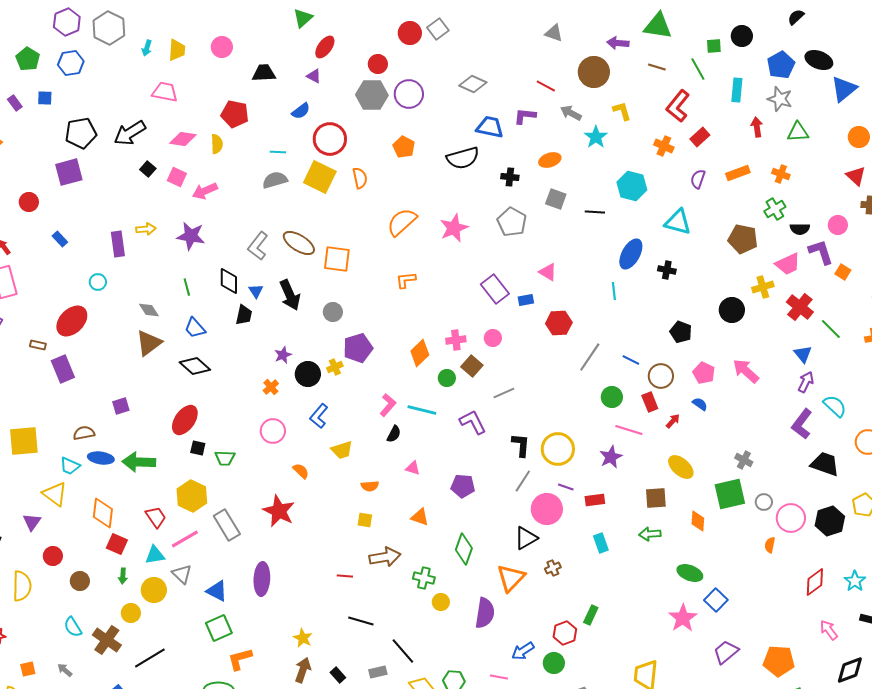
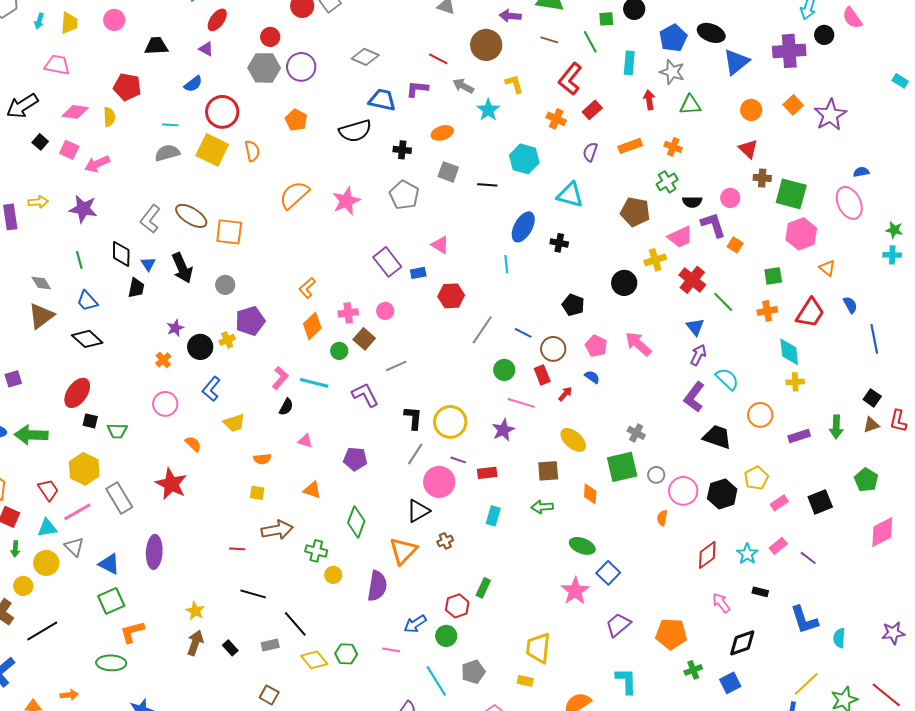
orange L-shape: (406, 280) -> (307, 288), moved, turned -35
cyan rectangle: (601, 543) -> (493, 516), turned 36

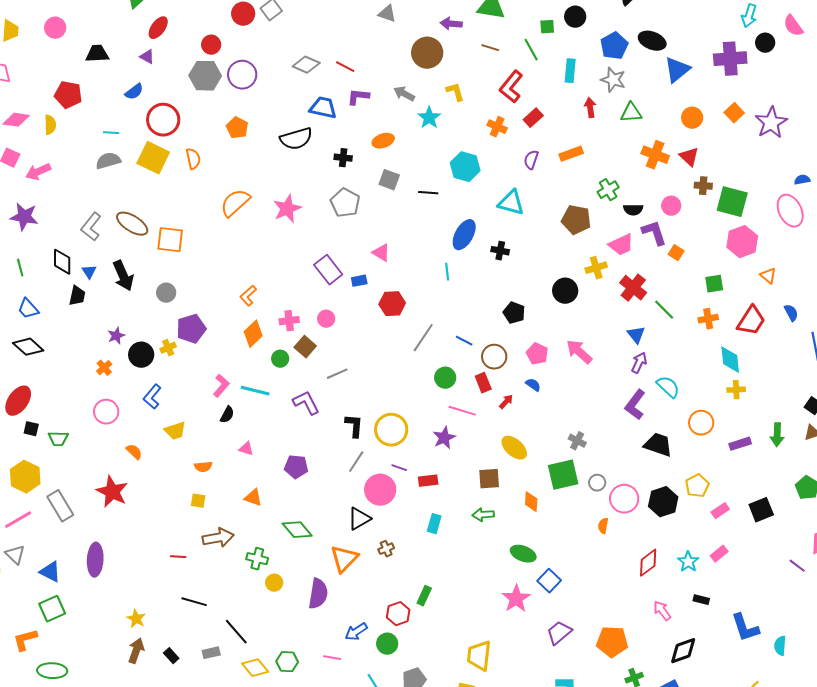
red line: (438, 59) -> (345, 67), moved
orange cross: (673, 147) -> (655, 155), moved, size x1.5
green diamond: (356, 522) -> (297, 530), turned -60
purple line: (808, 558) -> (797, 566), moved
orange L-shape: (132, 632) -> (25, 640), moved

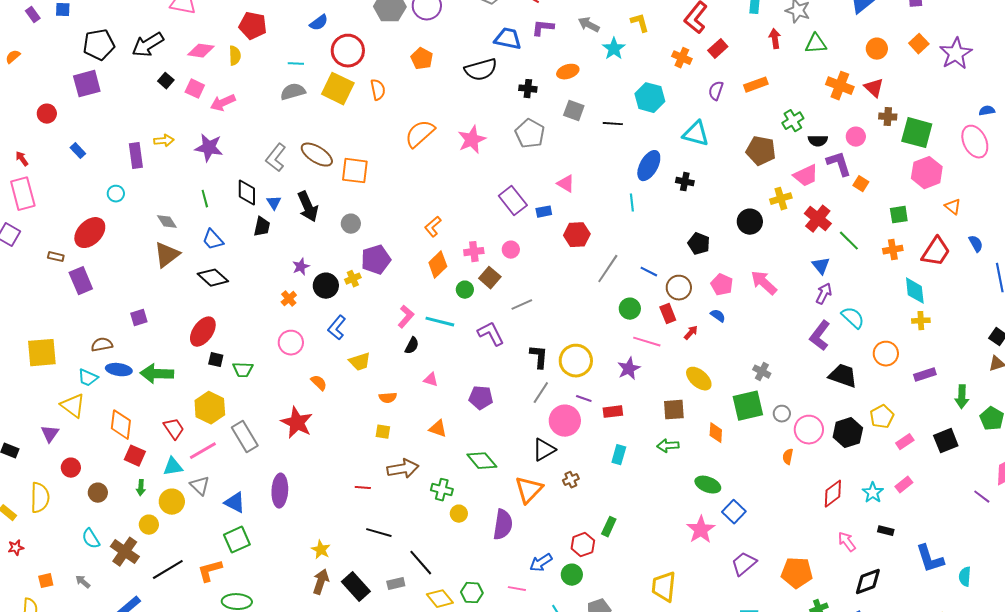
green arrow: (777, 435) -> (962, 397), moved
black rectangle: (171, 656) -> (356, 587), size x1.8

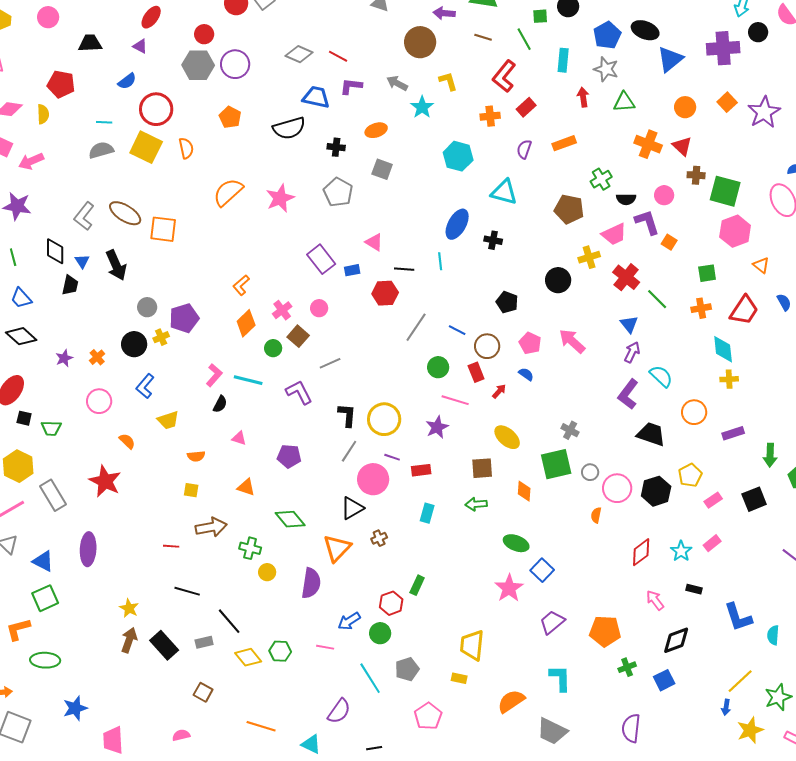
orange cross: (682, 58) -> (490, 116), turned -30
black line: (613, 124) -> (404, 269), moved
gray circle: (351, 224) -> (147, 307), moved
pink cross: (474, 252) -> (282, 310), turned -30
purple star: (301, 267) -> (64, 358), moved

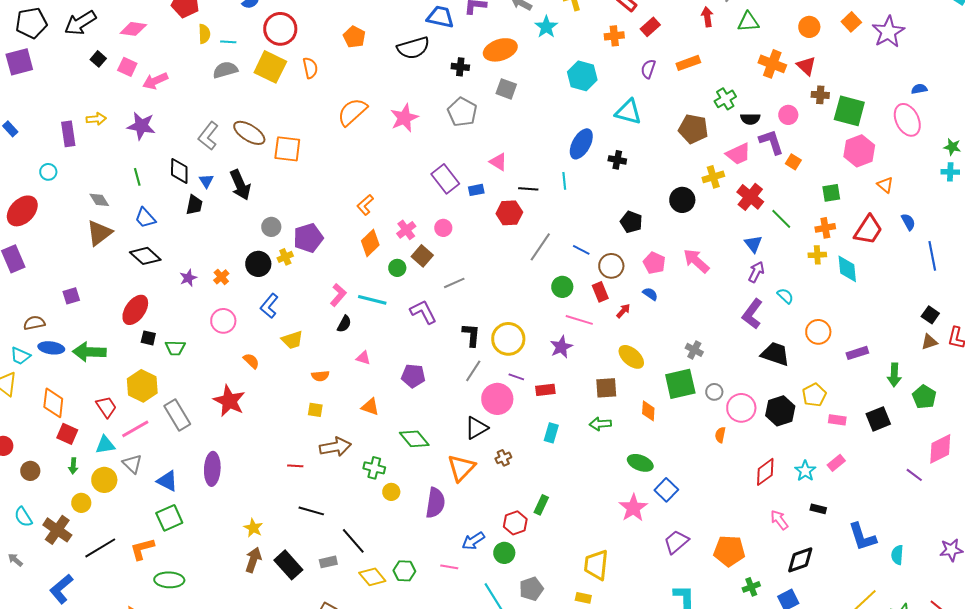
yellow semicircle: (43, 114) -> (204, 34), moved
orange ellipse: (376, 130) -> (500, 50), size x1.5
cyan semicircle: (661, 376) -> (785, 296), size x0.7
yellow cross: (729, 379) -> (817, 255), moved
pink rectangle: (713, 500) -> (837, 420), turned 42

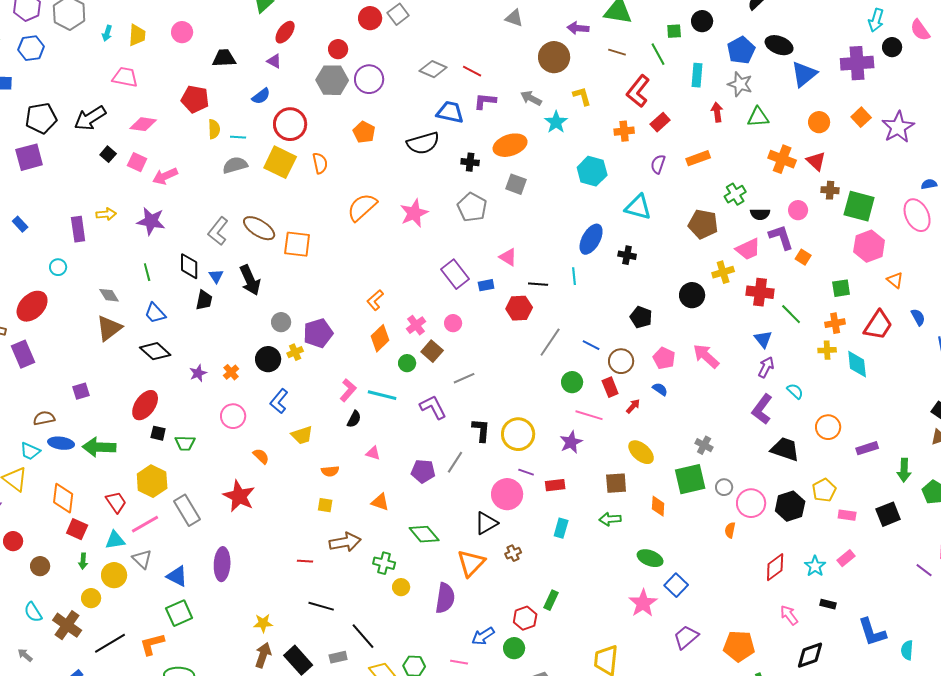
red cross: (750, 197) -> (760, 292), turned -32
gray line: (473, 371) -> (455, 462), moved
yellow star: (253, 528) -> (263, 623), turned -30

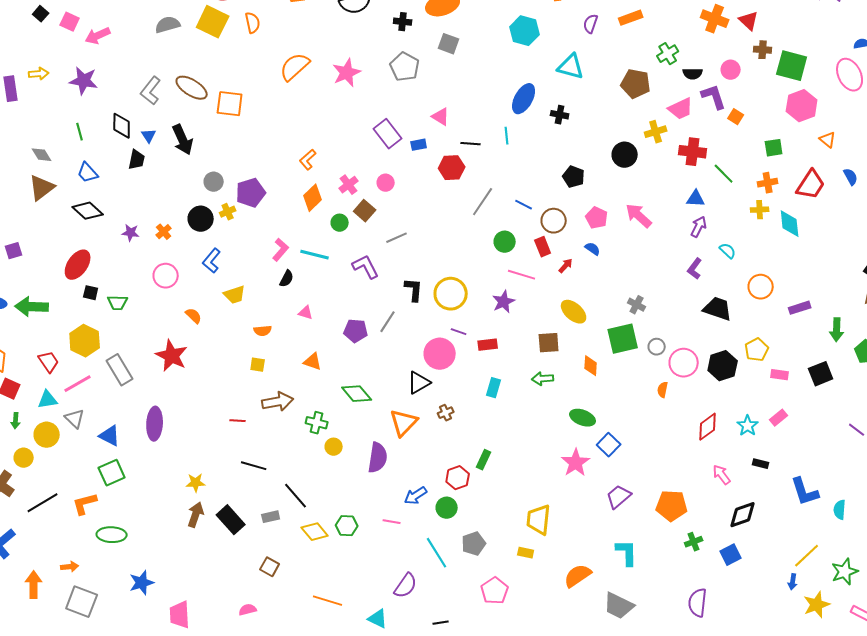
blue triangle: (763, 339) -> (696, 199), turned -48
purple star: (198, 373) -> (131, 233), turned 30
purple L-shape: (762, 409) -> (695, 269), size x0.7

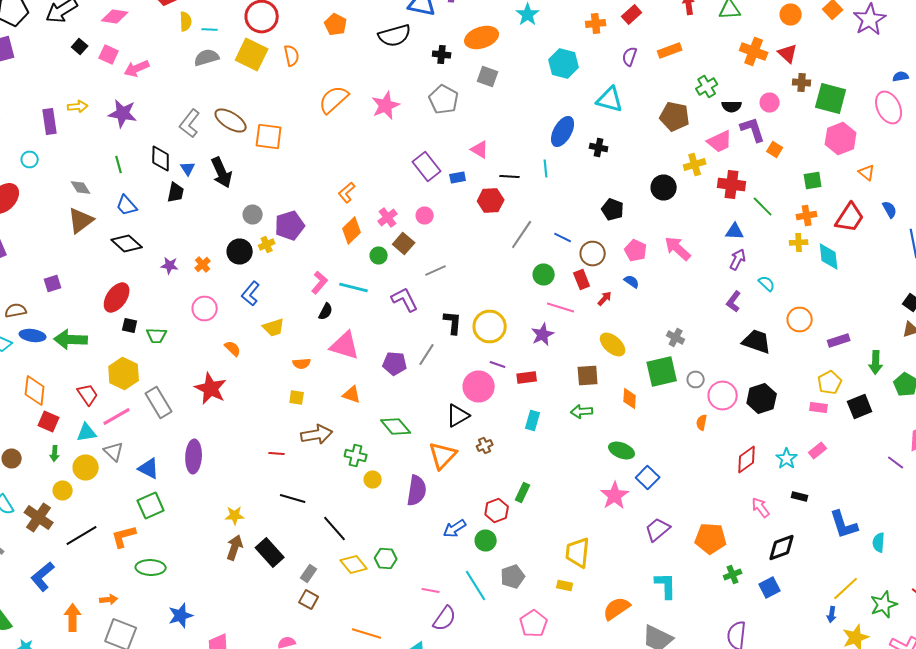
pink triangle: (306, 313) -> (345, 346), size x2.0
yellow pentagon: (757, 350) -> (830, 382), moved
gray rectangle: (271, 517) -> (309, 574), moved, turned -42
pink line: (392, 522) -> (431, 590), moved

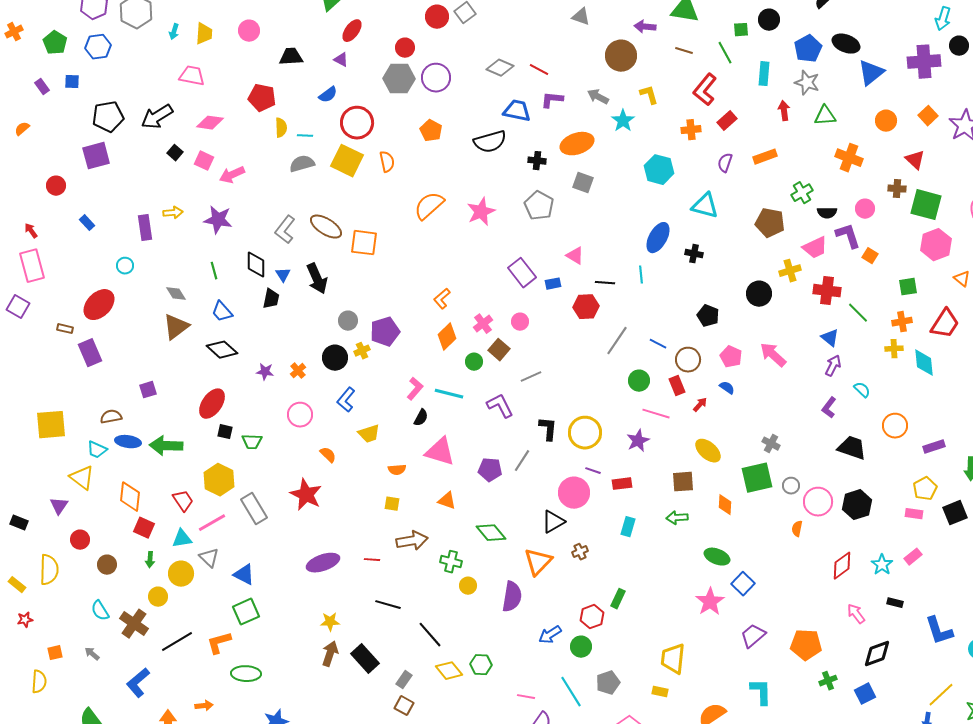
red triangle: (788, 54) -> (915, 160), moved
blue triangle: (735, 232) -> (830, 338), turned 36
purple ellipse: (194, 456) -> (323, 563), moved, turned 68

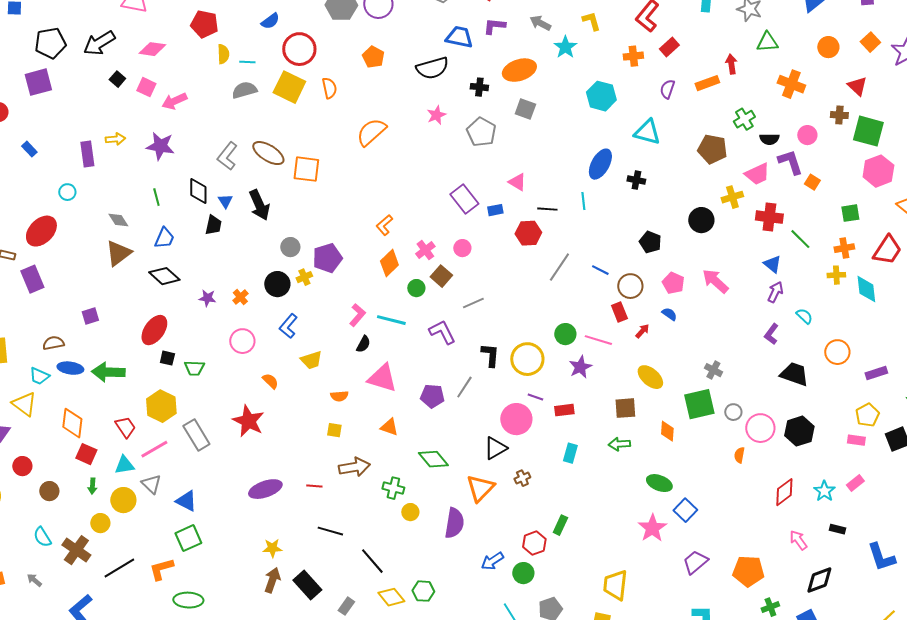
red arrow: (784, 111) -> (731, 64), moved
pink star: (481, 212) -> (436, 115), moved, size x0.7
blue trapezoid: (222, 312) -> (164, 238), turned -115
green circle: (639, 381) -> (565, 334), moved

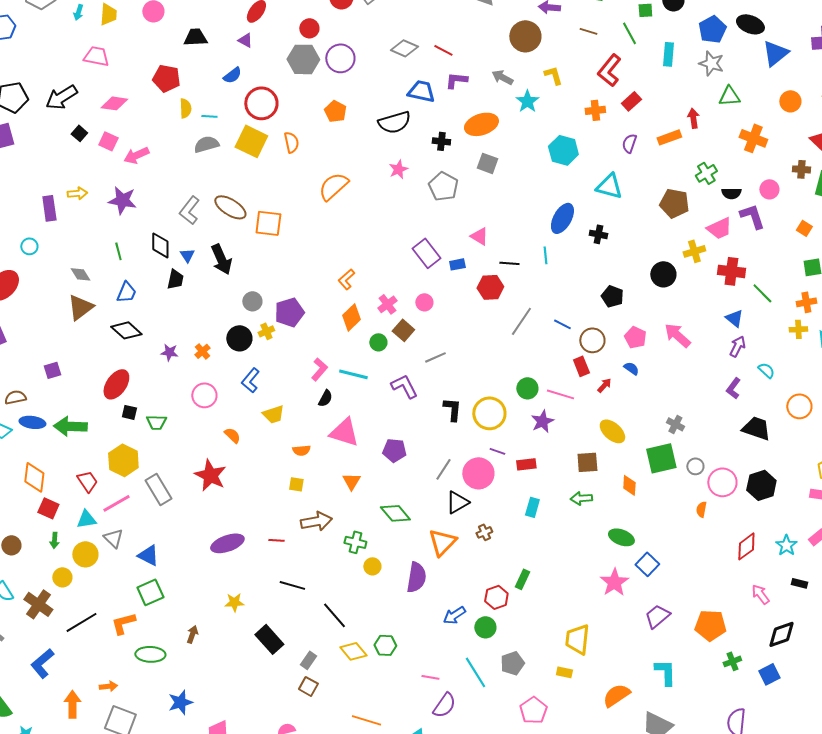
orange square: (812, 182) -> (804, 228), moved
gray line: (464, 387) -> (443, 469), moved
orange triangle: (389, 427) -> (351, 481), turned 42
brown arrow: (272, 580) -> (192, 634), moved, size x0.7

